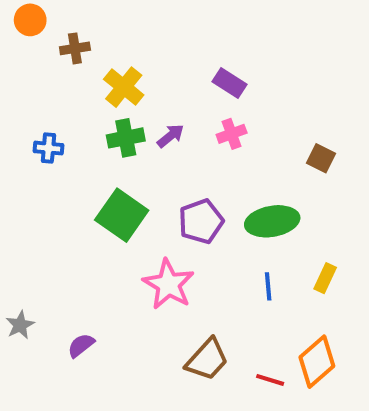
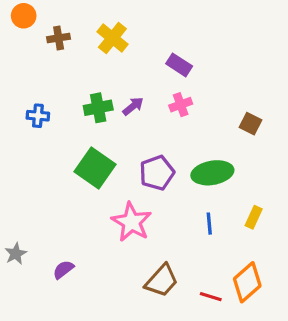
yellow cross: (124, 87) -> (112, 38), moved

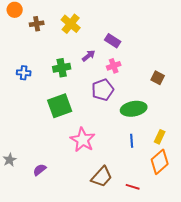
purple arrow: (133, 106) -> (89, 56), moved
green square: (95, 168) -> (60, 106), turned 35
purple pentagon: (157, 173) -> (103, 90), moved
orange diamond: (247, 282) -> (160, 162), moved

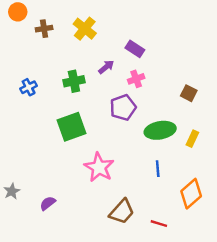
blue cross: (24, 73) -> (29, 87), turned -32
yellow rectangle: (160, 137) -> (192, 139), moved

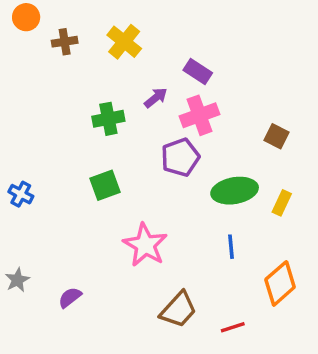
pink cross: (136, 79) -> (199, 115), size x1.5
blue cross: (29, 87) -> (21, 194), moved, turned -35
green square: (72, 127) -> (105, 185), size x0.7
red line: (159, 224) -> (233, 327), turned -35

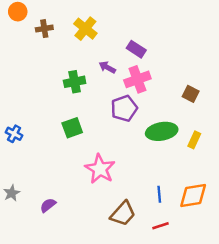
purple arrow: (156, 98) -> (107, 67), turned -112
blue line: (231, 247) -> (159, 194), moved
orange diamond: (280, 283) -> (193, 195), turned 32

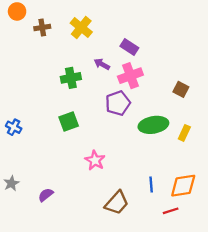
pink star: (100, 169) -> (95, 160), size x0.7
red line: (160, 226) -> (171, 211), moved

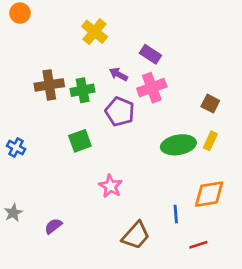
brown cross: (42, 27) -> (49, 85), moved, size x1.5
purple pentagon: (118, 103) -> (120, 112), moved, turned -30
yellow rectangle: (184, 133) -> (210, 141), moved
orange diamond: (183, 186) -> (209, 194), moved

